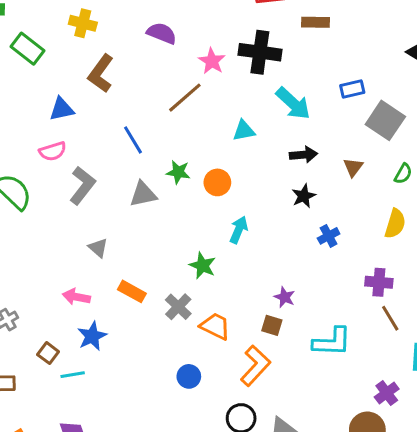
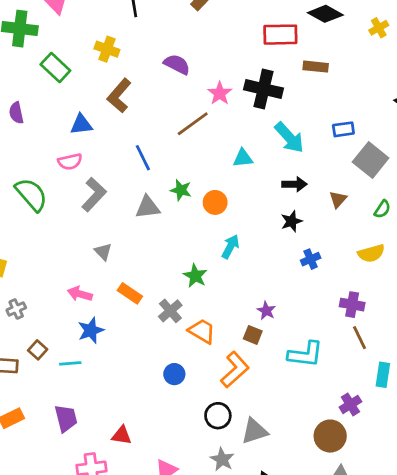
yellow semicircle: (395, 224) -> (371, 253), turned 52
brown square: (48, 353) -> (38, 350), moved

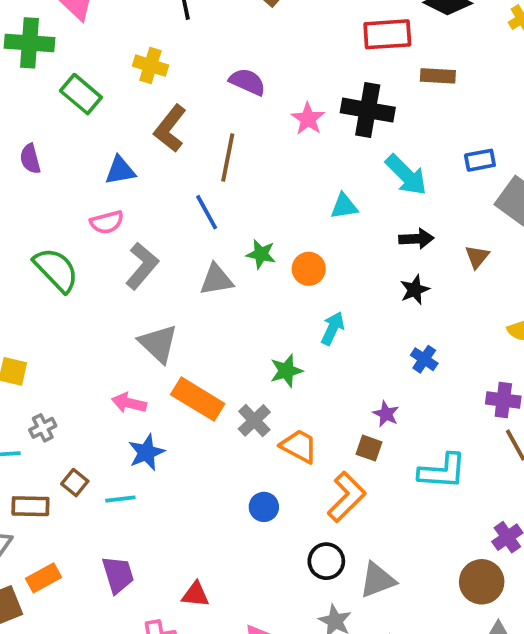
brown line: (193, 124) -> (228, 157), moved, turned -40
gray triangle: (103, 252) -> (158, 344), size x1.6
blue cross: (311, 259) -> (424, 359), moved, turned -30
green star: (195, 276) -> (286, 371), turned 30
orange rectangle: (130, 293) -> (198, 399), size x1.5

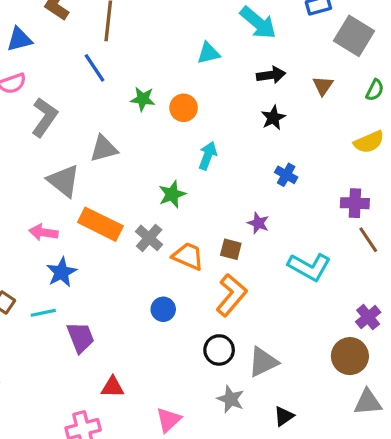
gray triangle: (216, 280) -> (104, 149), moved
brown square: (369, 448) -> (231, 249), moved
cyan L-shape: (442, 471) -> (309, 267), turned 30
purple trapezoid: (118, 575) -> (81, 337), moved

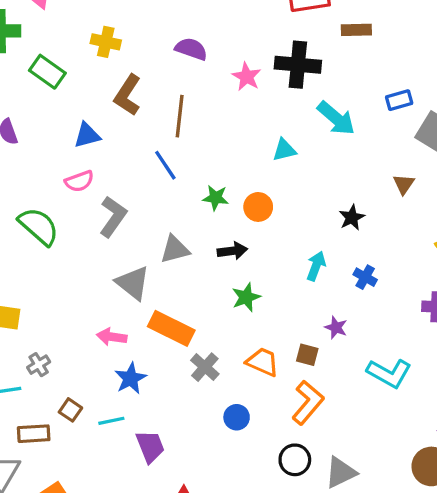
black arrow: (271, 75) -> (232, 251), moved
cyan arrow: (208, 156) -> (316, 266), moved
gray cross: (149, 238) -> (205, 367), moved

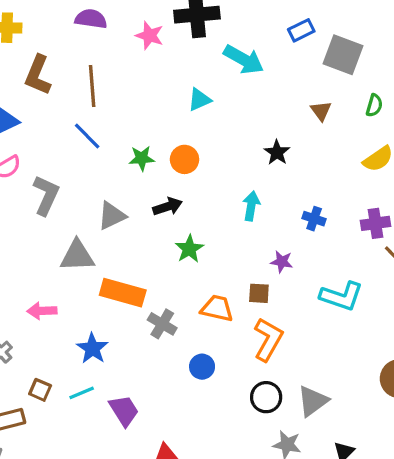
blue cross: (365, 277) -> (314, 219), moved
gray triangle: (133, 283) -> (77, 256), turned -30
pink arrow: (112, 337) -> (42, 311), moved

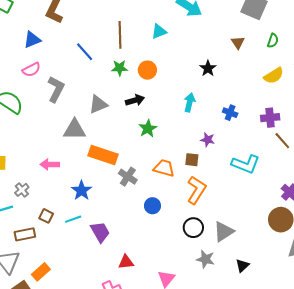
brown line: (92, 86) -> (120, 35), moved

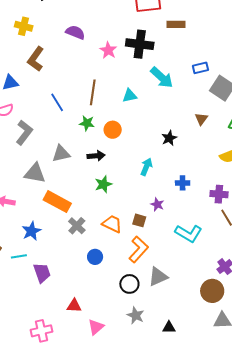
blue cross: (230, 113) -> (183, 183), turned -32
gray triangle: (224, 232) -> (158, 277), moved
red triangle: (126, 262) -> (74, 306), moved
black triangle: (242, 266) -> (169, 327), turned 32

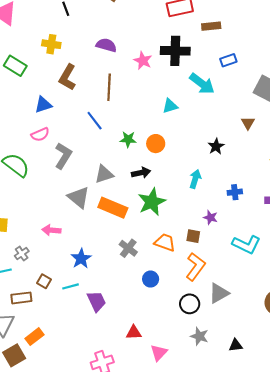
blue rectangle: (200, 68) -> (228, 60), moved
brown line: (93, 92) -> (109, 87), moved
gray triangle: (35, 173) -> (79, 197), turned 35
green star: (103, 184) -> (152, 202), size x1.5
orange rectangle: (57, 202) -> (113, 208), moved

